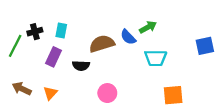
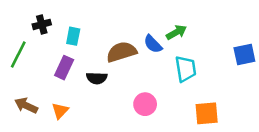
black cross: (35, 32) -> (42, 24), moved
cyan trapezoid: (156, 58) -> (186, 69), turned -100
pink circle: (107, 93) -> (145, 104), moved

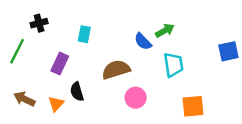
cyan rectangle: (73, 36) -> (84, 34), moved
brown semicircle: (122, 52) -> (116, 70), moved
black semicircle: (97, 78) -> (77, 92), moved, turned 72

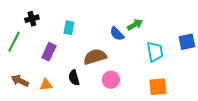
cyan trapezoid: (173, 65) -> (155, 52), moved
black semicircle: (77, 92) -> (74, 78), moved
orange triangle: (56, 104) -> (46, 85), turned 40

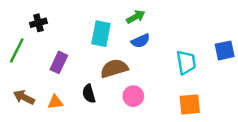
green arrow: (135, 25) -> (136, 17), moved
cyan rectangle: (69, 28) -> (101, 34), moved, size x1.5
blue semicircle: (117, 34) -> (141, 41), turned -70

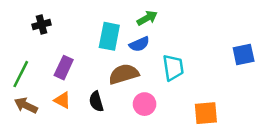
blue semicircle: (141, 41) -> (139, 44), moved
green line: (17, 50) -> (21, 74), moved
cyan trapezoid: (186, 62) -> (173, 68), moved
orange triangle: (55, 102) -> (62, 100), moved, turned 35

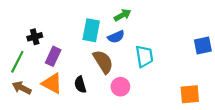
black cross: (42, 25) -> (35, 37), moved
brown semicircle: (124, 74) -> (103, 62), turned 75
orange triangle: (62, 100) -> (52, 83), size x1.5
orange square: (206, 113) -> (190, 94), moved

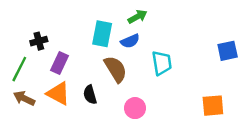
pink circle: (120, 87) -> (135, 108), moved

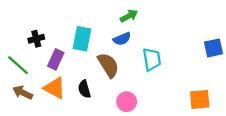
cyan rectangle: (102, 34) -> (82, 39), moved
green line: (19, 69) -> (18, 65), turned -75

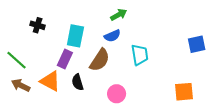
black cross: (36, 39) -> (38, 25), moved, turned 32
purple rectangle: (56, 59) -> (65, 59), moved
brown semicircle: (108, 65) -> (100, 60), turned 65

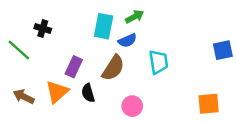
cyan rectangle: (75, 36) -> (104, 26), moved
green line: (16, 60) -> (19, 50), moved
orange triangle: (50, 81) -> (57, 92), turned 50

